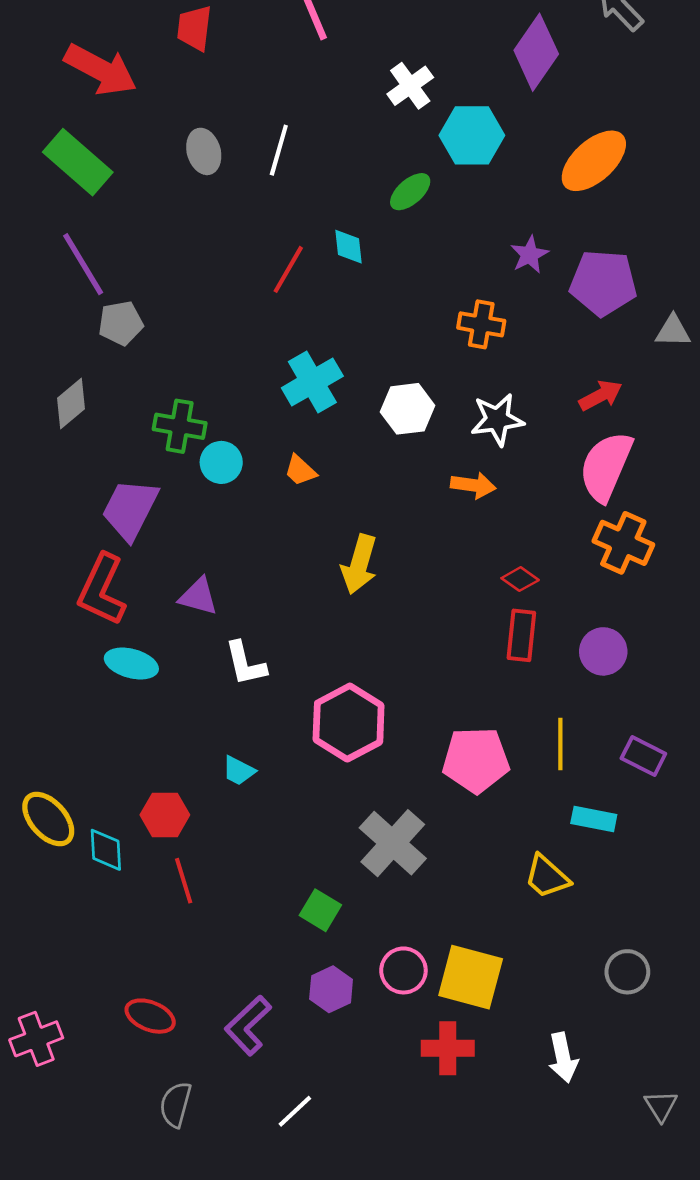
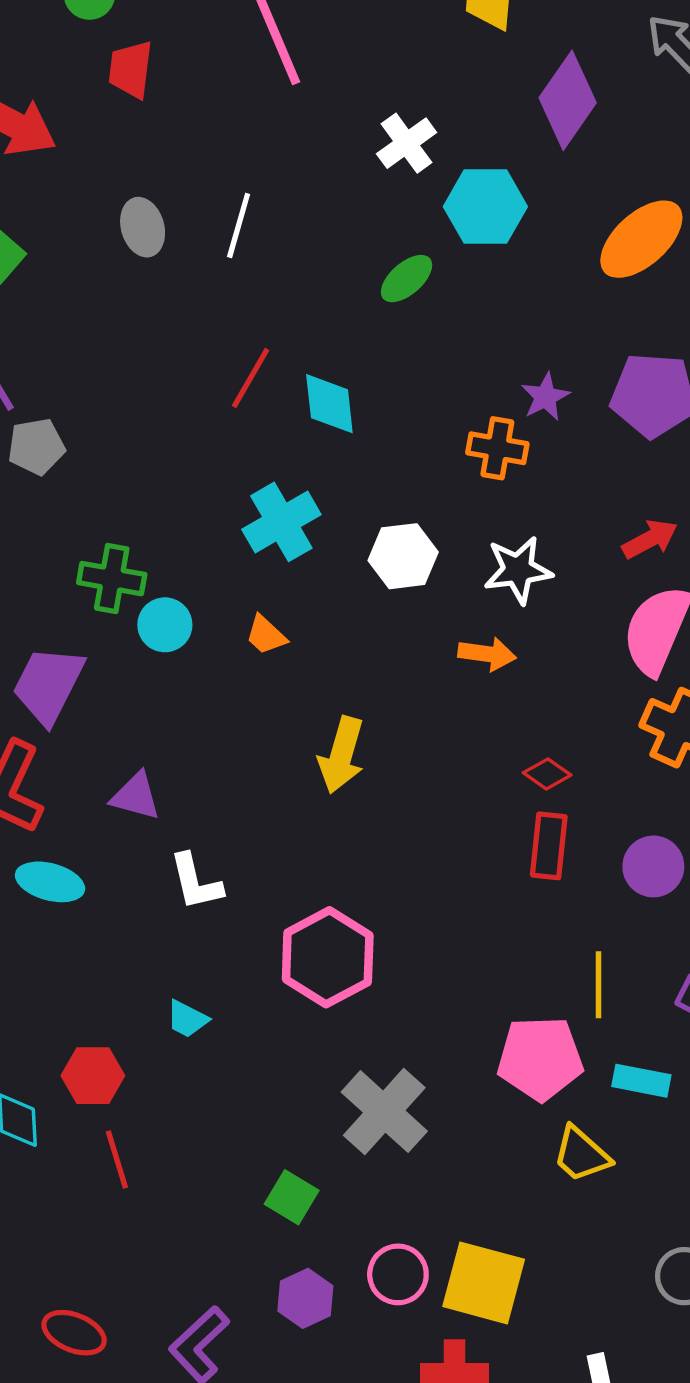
cyan diamond: (349, 247) -> (329, 404), moved, size x1.4
purple star: (529, 255) -> (545, 397), moved
pink pentagon: (476, 760) -> (540, 1058), moved

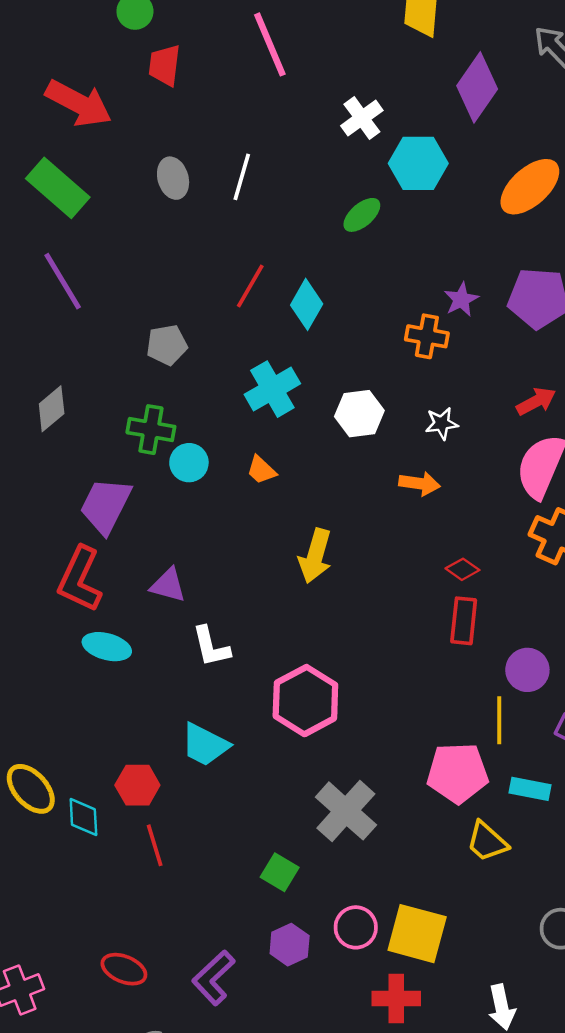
cyan diamond: (329, 404) -> (307, 304), turned 36
gray pentagon: (36, 447) -> (167, 345), moved
white star: (518, 570) -> (442, 423), size x0.7
purple circle: (653, 866) -> (527, 670), moved
cyan trapezoid: (187, 1019) -> (205, 745), size x1.6

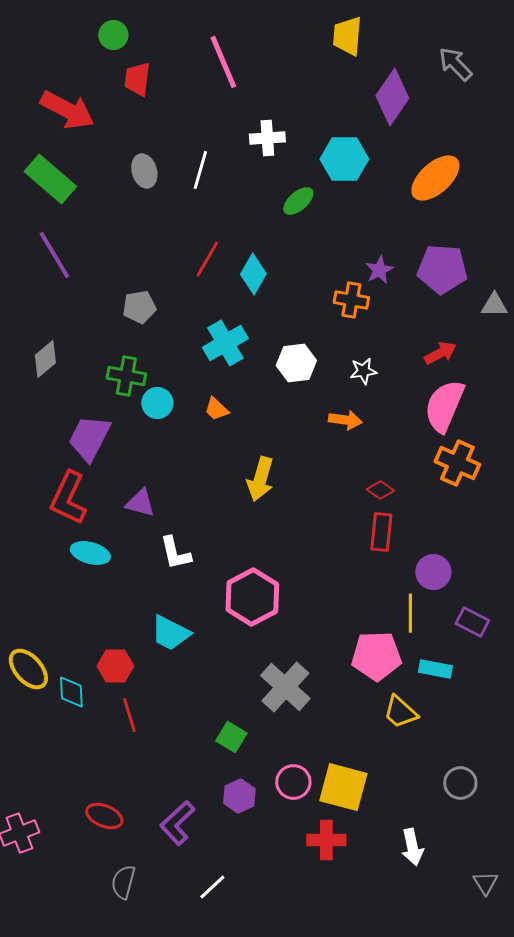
white cross: (362, 118) -> (267, 138), moved, turned 32

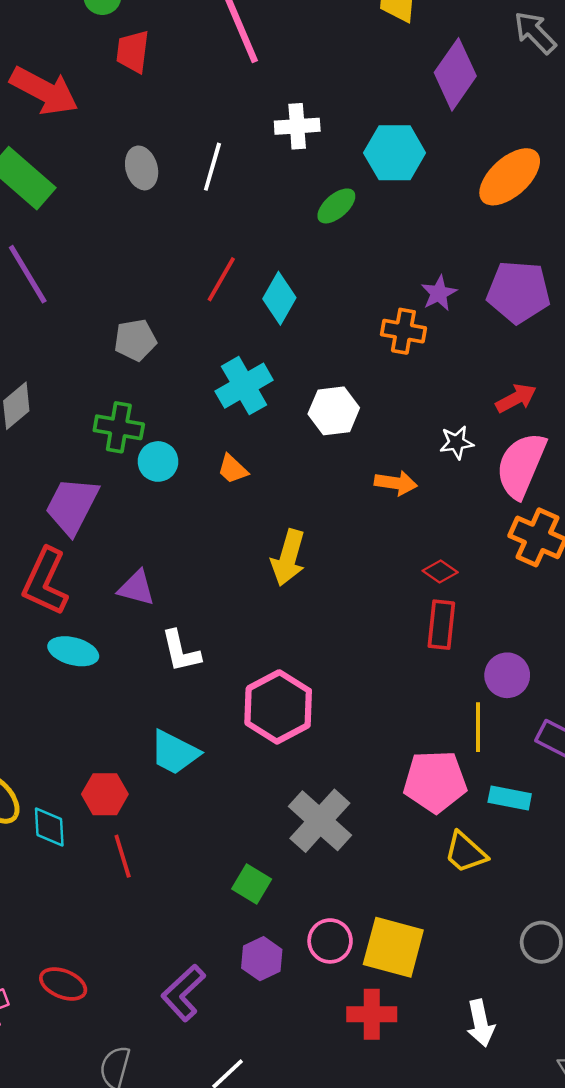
white star: (363, 371) -> (457, 443), moved
red ellipse: (104, 816) -> (63, 984), moved

